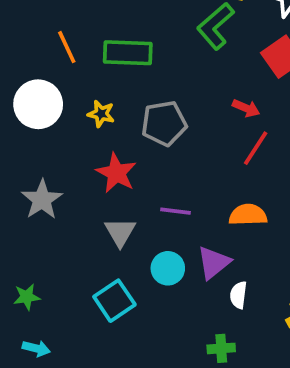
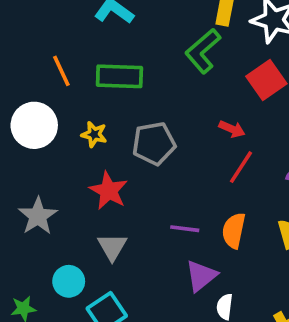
purple line: (175, 211) -> (185, 229), moved
orange semicircle: (248, 215) -> (234, 231), turned -76
cyan circle: (168, 268) -> (69, 281), moved

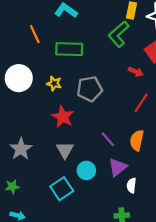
orange line: (61, 71) -> (35, 34), moved
red arrow: (232, 129) -> (136, 72), moved
gray star: (38, 216) -> (21, 149), moved
purple line: (185, 229) -> (108, 139), turned 42
cyan circle: (69, 281) -> (86, 170), moved

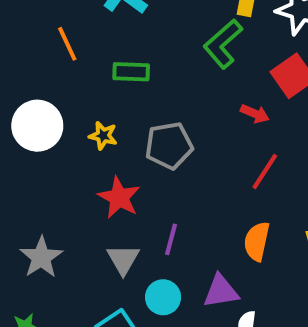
green rectangle: (69, 49) -> (131, 72), size x0.7
purple line: (108, 139) -> (171, 239), moved, turned 56
purple triangle: (117, 167) -> (221, 291), turned 30

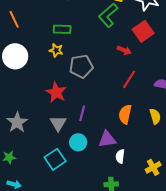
orange line: (67, 44) -> (14, 19), moved
yellow star: (103, 136) -> (56, 50), moved

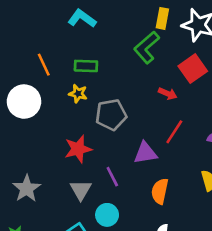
orange line: (14, 19) -> (44, 65), moved
red star: (56, 92) -> (78, 149), turned 30
purple line: (82, 113) -> (112, 177), turned -42
orange semicircle: (125, 114) -> (160, 191), moved
purple triangle: (107, 139) -> (145, 153), moved

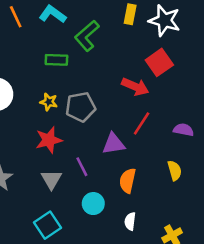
green L-shape: (147, 47) -> (87, 36), moved
orange line: (44, 65) -> (16, 17), moved
yellow star: (78, 94) -> (49, 102), moved
red arrow: (168, 94) -> (135, 87), size x1.5
cyan circle: (107, 215) -> (93, 204), moved

